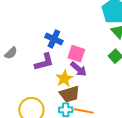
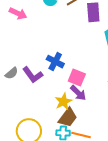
purple L-shape: (44, 62) -> (33, 75), moved, turned 65
brown trapezoid: (70, 94) -> (68, 118), turned -40

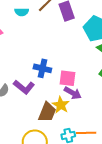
brown trapezoid: (68, 118) -> (47, 112), moved

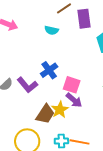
cyan semicircle: (22, 12) -> (52, 30), moved
blue cross: (42, 68) -> (49, 70), turned 30

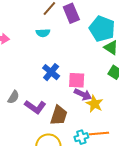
purple L-shape: (27, 85) -> (35, 107), moved
yellow star: (60, 110) -> (94, 104), moved

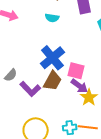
blue cross: (51, 72) -> (52, 58), size x1.4
brown trapezoid: (59, 115) -> (53, 81), moved

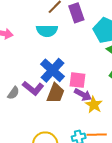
cyan semicircle: (52, 18) -> (47, 31), size x1.5
purple L-shape: (30, 89) -> (33, 88), moved

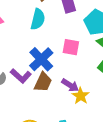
cyan semicircle: (47, 31) -> (38, 19), turned -80
pink square: (78, 80) -> (71, 47), moved

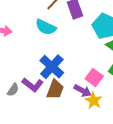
cyan semicircle: (38, 19) -> (46, 27), turned 105
pink square: (71, 47) -> (94, 77), moved, turned 30

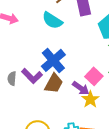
gray semicircle: (13, 90) -> (12, 78), turned 144

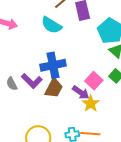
blue cross: (53, 60) -> (53, 65), turned 30
gray semicircle: (12, 78) -> (12, 84), turned -32

